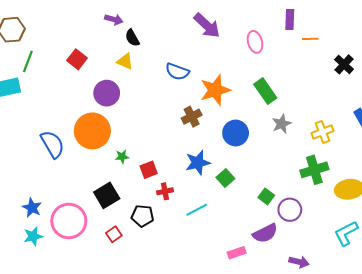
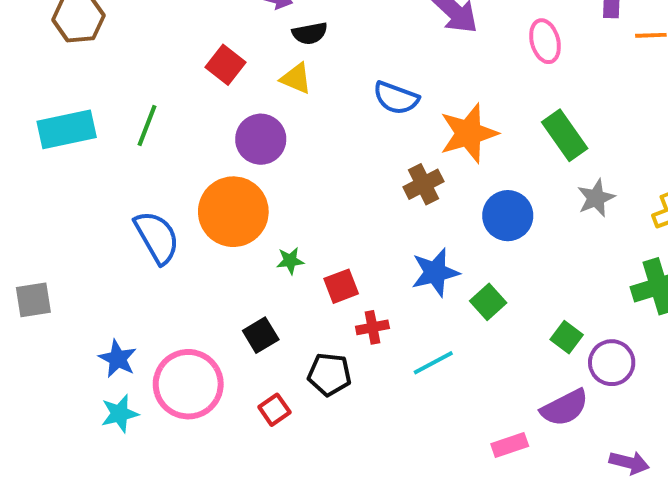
black semicircle: (132, 38) -> (310, 33), turned -72
red square: (77, 59) -> (225, 65), moved
green line: (28, 61) -> (147, 125), moved
black square: (107, 195) -> (261, 335), size x0.7

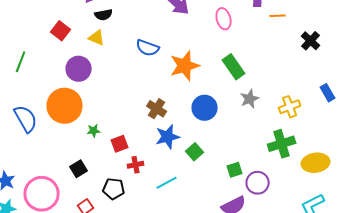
brown cross: (423, 184) -> (157, 109), moved, turned -30
green square: (567, 337) -> (235, 170), turned 35

